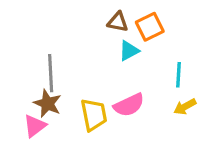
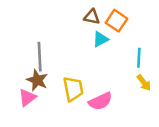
orange square: (150, 27) -> (117, 21), turned -30
pink semicircle: (129, 105) -> (100, 101), moved
yellow arrow: (185, 107) -> (144, 83), turned -98

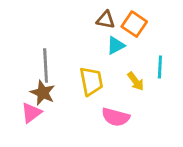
yellow arrow: (144, 83) -> (136, 81), moved
yellow trapezoid: (73, 89) -> (91, 81), moved
pink semicircle: (100, 101) -> (116, 117), turned 40

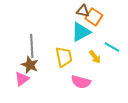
brown triangle: (106, 20) -> (83, 11), moved
cyan triangle: (116, 46) -> (81, 32), size x1.5
cyan line: (160, 67) -> (112, 47), turned -63

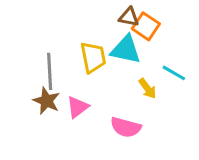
cyan triangle: (81, 32) -> (126, 50), turned 40
yellow trapezoid: (64, 57) -> (93, 57), moved
pink triangle: (22, 79) -> (78, 107), moved

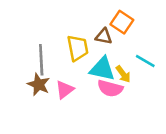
brown triangle: (129, 17) -> (104, 36), moved
cyan triangle: (126, 50) -> (102, 69), moved
pink semicircle: (126, 127) -> (110, 88), moved

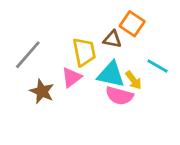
gray line: (41, 60) -> (28, 55), moved, turned 44
pink triangle: (65, 90) -> (71, 77), moved

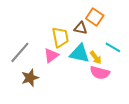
gray line: (28, 55) -> (20, 52), moved
brown star: (42, 91) -> (30, 78), moved, turned 30
pink semicircle: (119, 96) -> (100, 73), moved

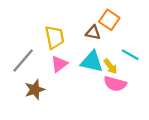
yellow trapezoid: (60, 37) -> (55, 37), moved

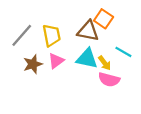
brown triangle: (93, 33) -> (88, 31), size x1.5
gray line: (23, 61) -> (22, 35), moved
brown star: (35, 90) -> (33, 64), moved

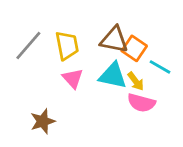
orange square: (104, 19) -> (134, 48), moved
pink triangle: (56, 61) -> (73, 78), turned -35
brown star: (33, 64) -> (43, 121), moved

